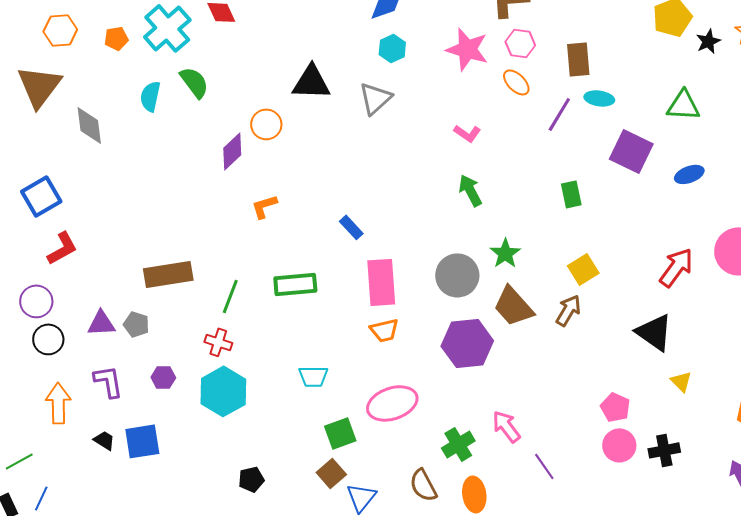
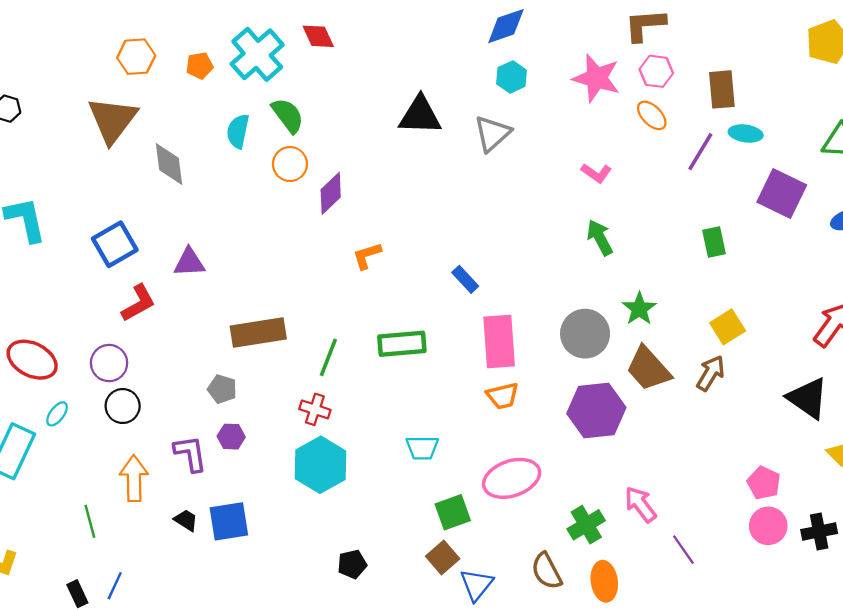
orange circle: (266, 124) -> (290, 164), moved
purple triangle: (101, 323) -> (189, 262), moved
purple hexagon: (163, 377) -> (231, 437), moved
green line: (19, 461) -> (90, 521), moved, turned -76

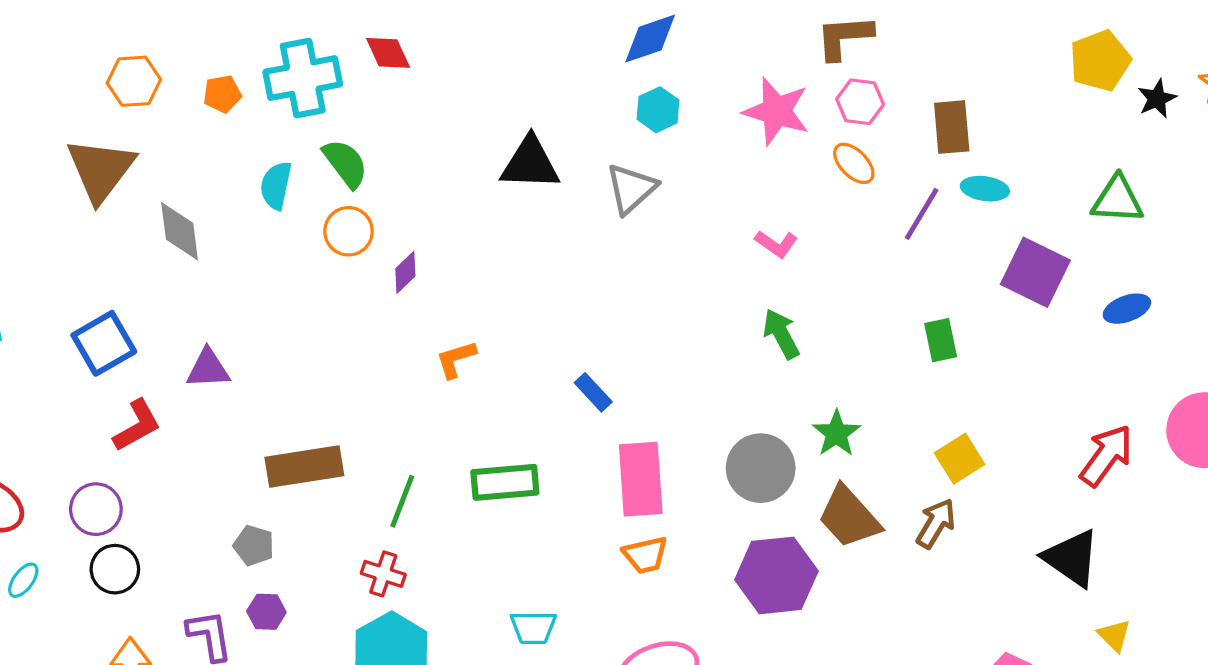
cyan cross: (257, 54) -> (303, 78), turned 30
purple diamond: (331, 193) -> (405, 272), size x0.7

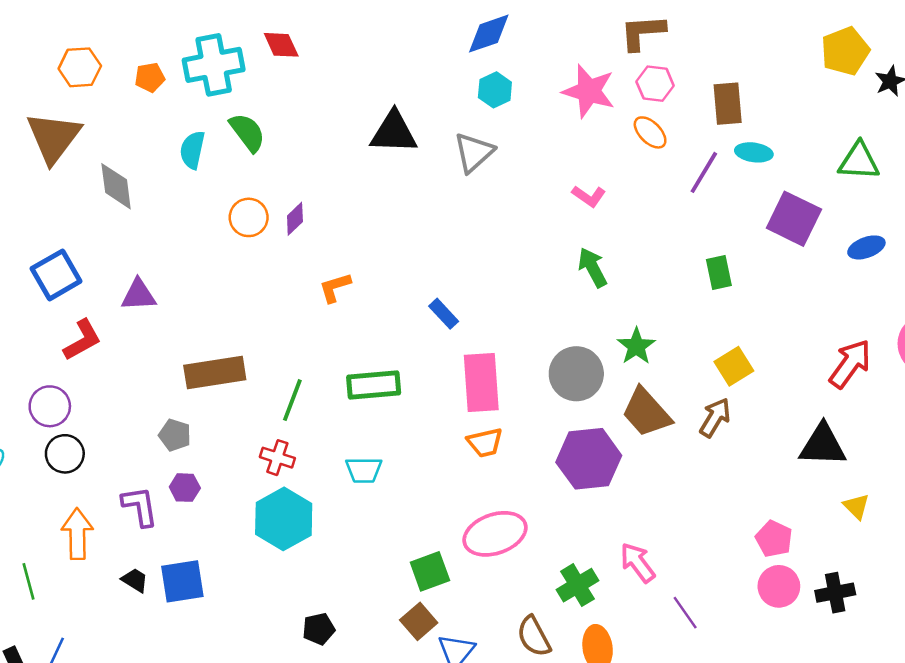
orange circle: (349, 231) -> (249, 217), moved
black triangle: (1072, 558) -> (823, 445), turned -33
cyan trapezoid: (533, 628) -> (364, 470), moved

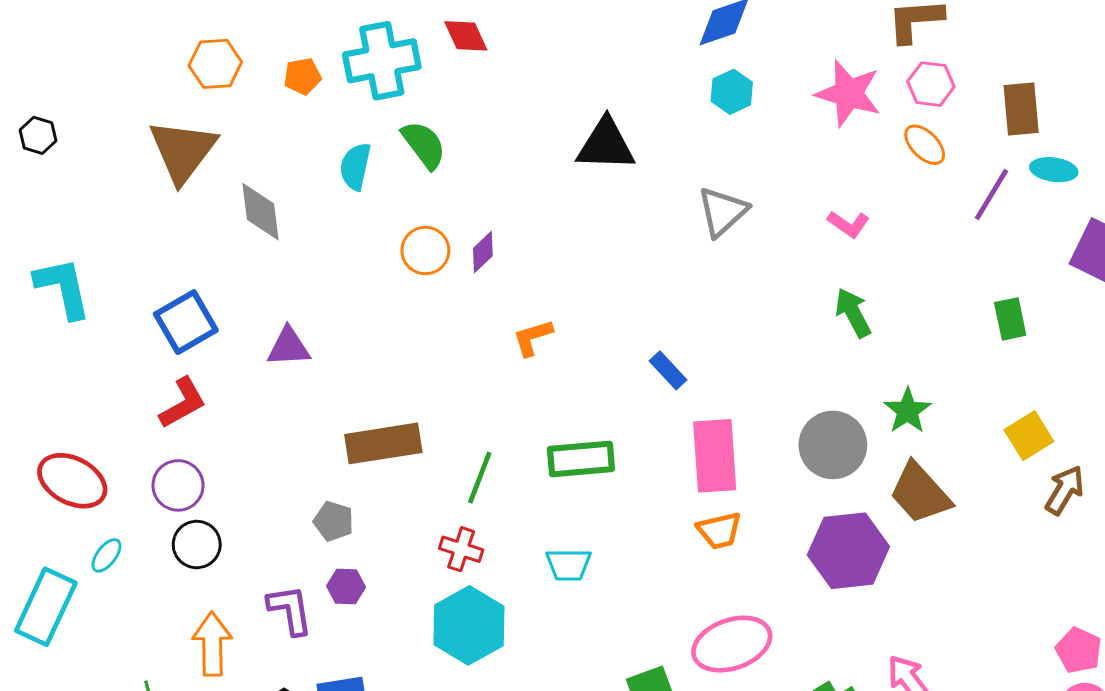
gray triangle: (474, 152) -> (722, 212), moved
red L-shape: (82, 340) -> (183, 403), moved
brown arrow: (715, 418) -> (1065, 490), moved

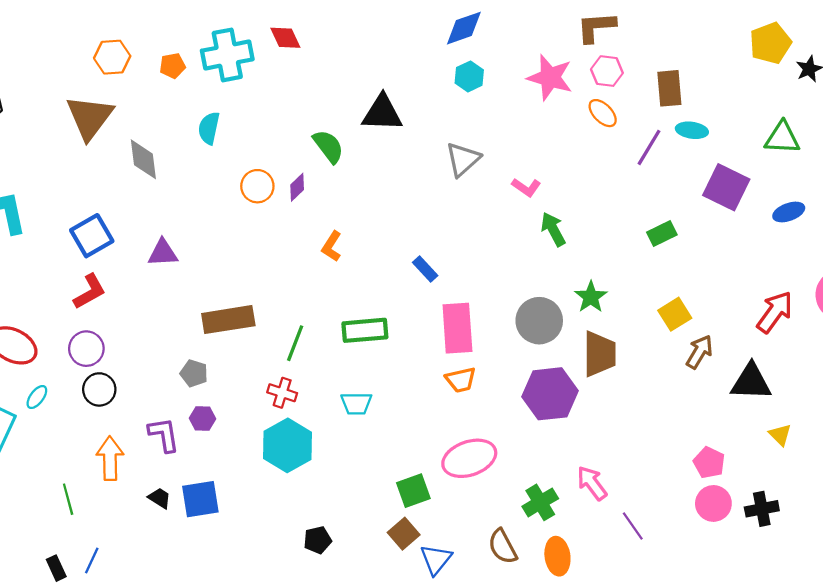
green semicircle: (424, 145) -> (328, 146), moved
pink L-shape: (848, 224) -> (526, 187), moved
green rectangle: (1010, 319) -> (662, 234), turned 76
orange L-shape: (533, 338) -> (332, 246), turned -40
brown trapezoid: (920, 493) -> (599, 354), turned -138

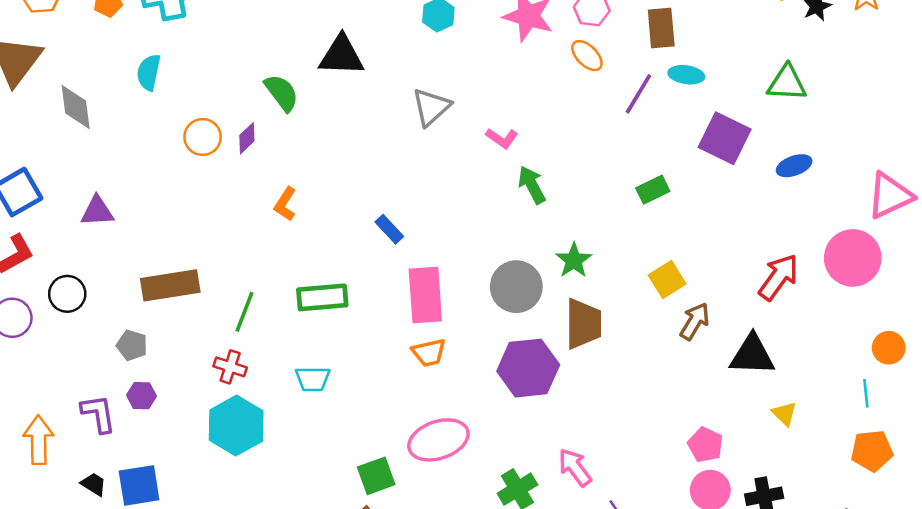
black circle: (99, 389) -> (67, 294), moved

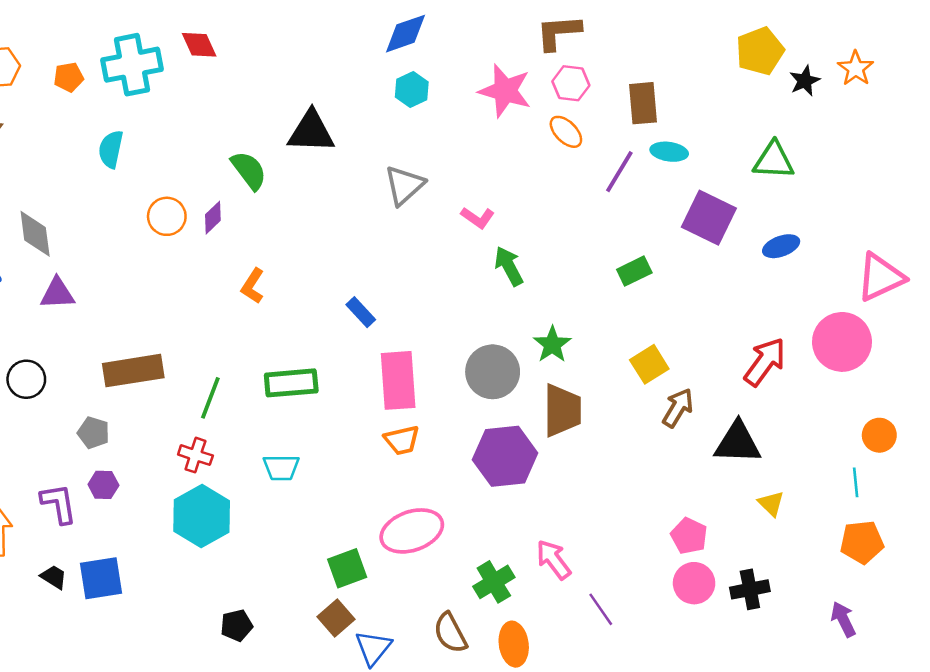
gray diamond: (76, 107) -> (35, 234), moved

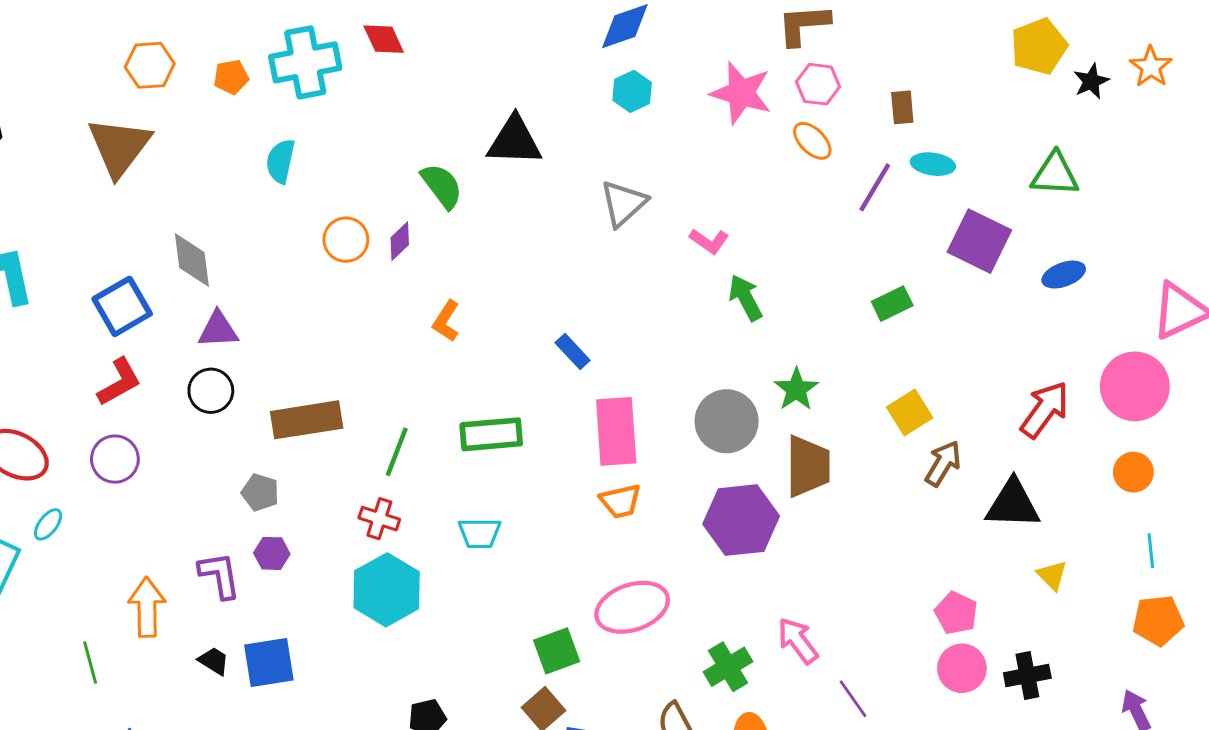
brown rectangle: (643, 103) -> (902, 107), size x0.7
black circle: (26, 379) -> (211, 391), moved
orange circle: (879, 435) -> (1133, 472), moved

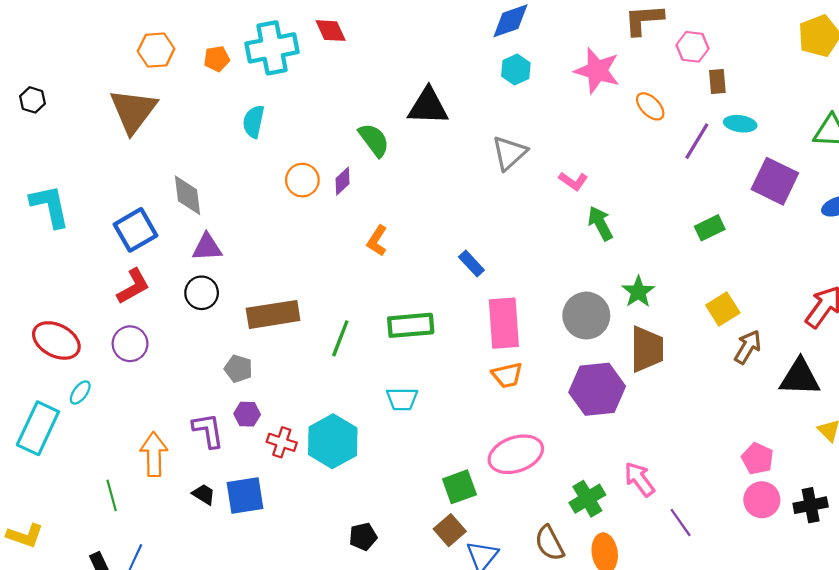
pink hexagon: (818, 84) -> (692, 47), moved
red cross: (379, 519) -> (282, 442), moved

